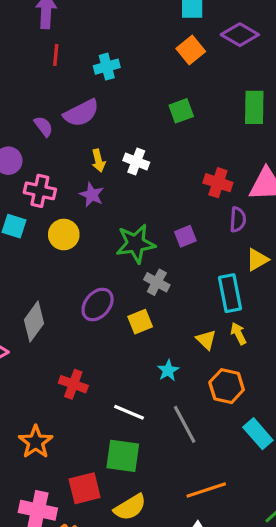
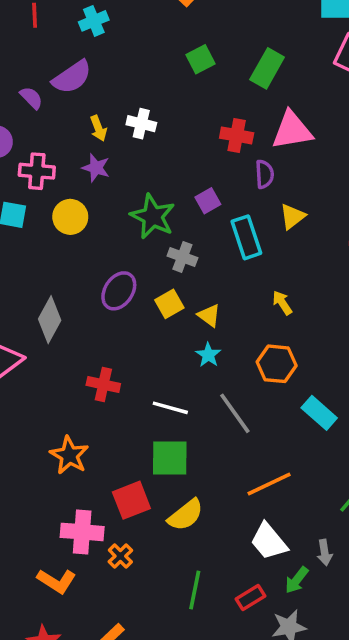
green rectangle: (254, 107) -> (267, 68), moved, turned 36
green square: (181, 111) -> (201, 59), moved
green star: (136, 244) -> (153, 217), turned -30
cyan rectangle: (230, 293) -> (246, 237), moved
yellow triangle: (206, 340) -> (209, 315), moved

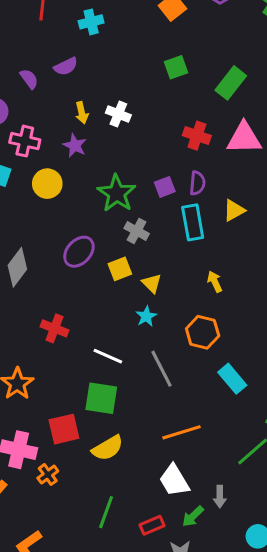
purple semicircle: (72, 77) -> (66, 66), size x0.7
purple semicircle: (264, 174) -> (197, 183), moved

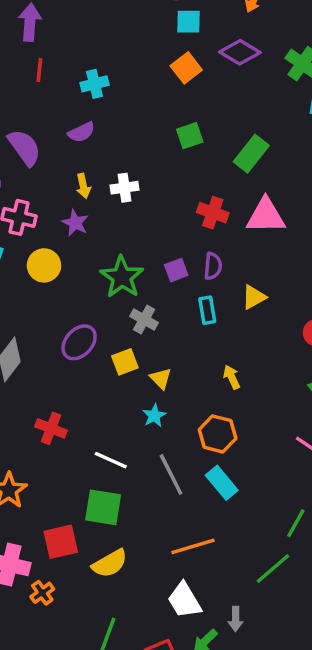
purple semicircle: (66, 66) -> (81, 132), moved
purple semicircle: (29, 79) -> (24, 147), size x1.6
white cross: (118, 114) -> (124, 188), turned -30
cyan rectangle: (193, 222) -> (207, 310), size x0.7
cyan rectangle: (232, 379) -> (222, 483), moved

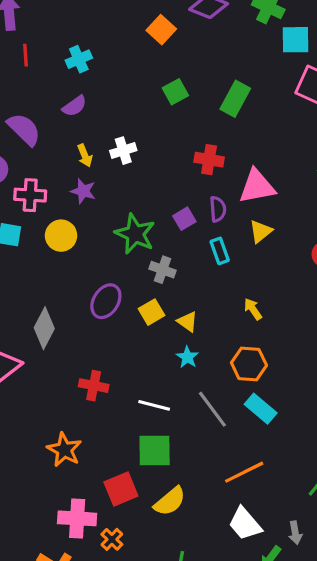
pink triangle: (266, 216) -> (257, 186), moved

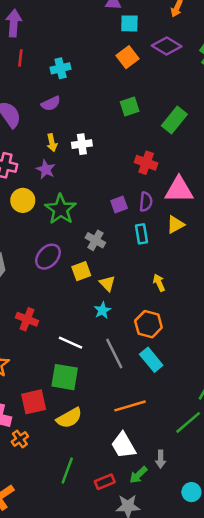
green star: (135, 234) -> (61, 209), moved

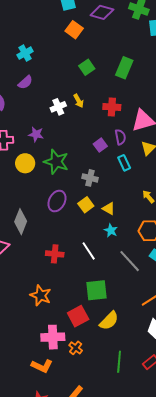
yellow arrow: (52, 143) -> (79, 101), moved
white line: (70, 343) -> (89, 251), moved, turned 48

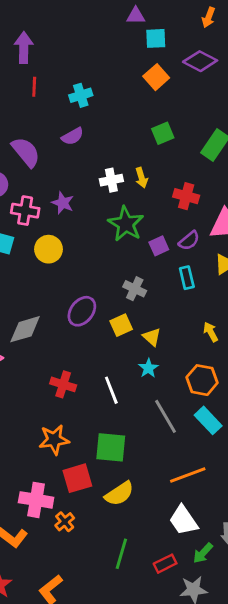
purple star: (36, 134) -> (63, 203), moved
purple semicircle: (120, 137) -> (189, 241), turned 49
green star: (56, 162) -> (126, 224), moved
gray diamond: (21, 222) -> (25, 329), turned 40
orange star: (41, 295) -> (54, 440), moved, turned 30

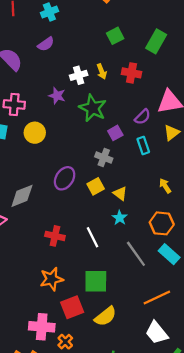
red cross: (186, 196) -> (132, 73), moved
purple star: (63, 203) -> (57, 96), moved
purple square: (159, 246) -> (115, 133), moved

